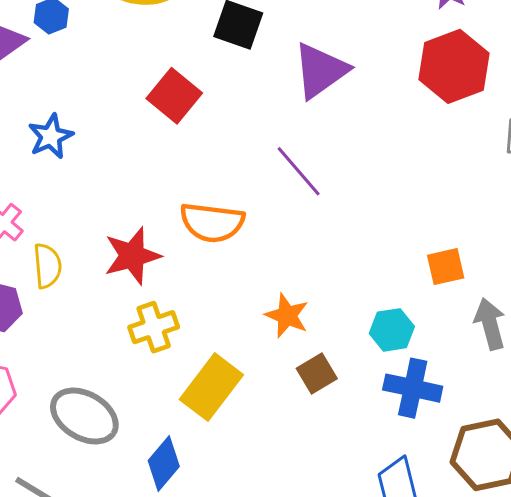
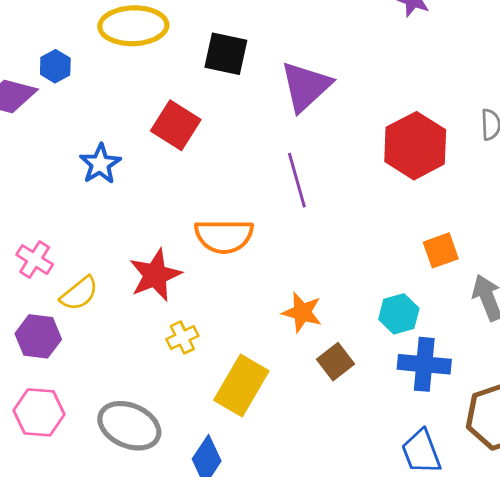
red hexagon: (454, 66) -> (415, 146), moved
blue star: (51, 136) -> (100, 164), moved
purple line: (299, 171) -> (297, 180), turned 32
yellow semicircle: (47, 266) -> (79, 293), turned 63
yellow cross: (154, 327) -> (182, 337), size x0.7

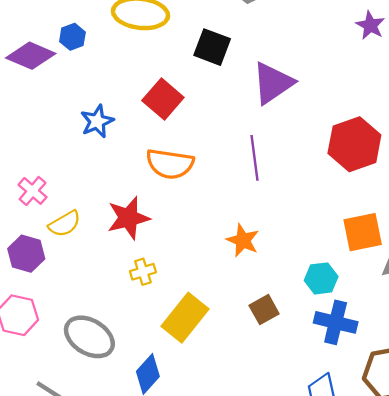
orange semicircle: (224, 236) -> (170, 164), moved
orange square: (441, 250) -> (363, 232), size x1.4
orange star: (302, 312) -> (243, 240), moved

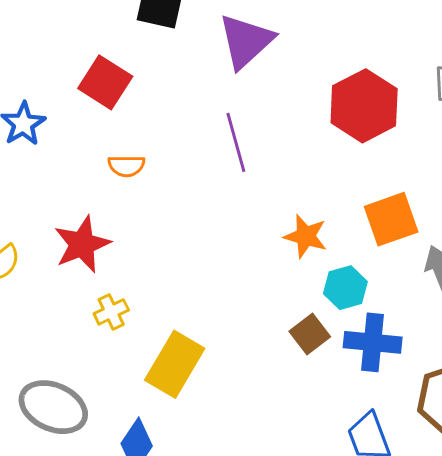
orange semicircle: (170, 164) -> (126, 166), size x0.6
orange star: (243, 240) -> (306, 236), moved
brown square: (264, 310) -> (310, 334), moved

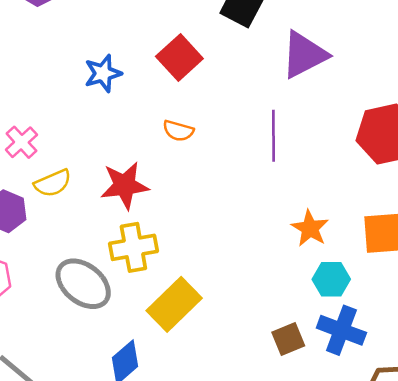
yellow cross: (111, 312) -> (133, 247), size x1.6
brown square: (310, 334) -> (288, 339), moved
gray ellipse: (53, 407) -> (83, 284), moved

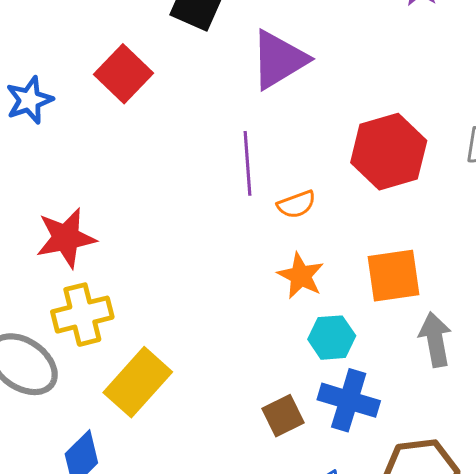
orange semicircle: (178, 131) -> (296, 204), moved, turned -32

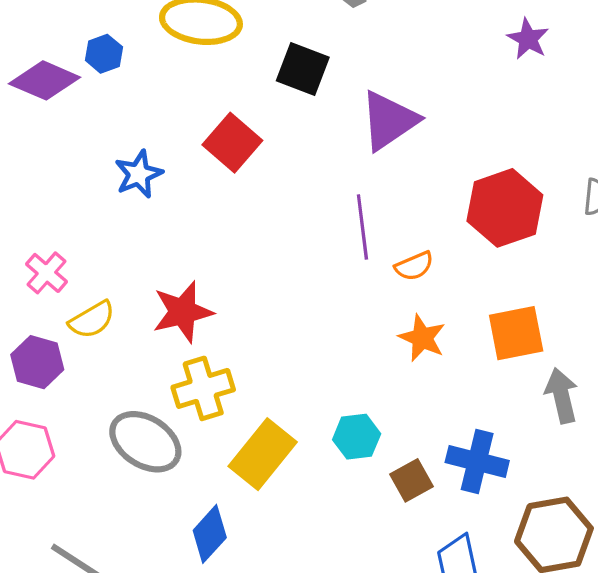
cyan hexagon: (332, 338) -> (357, 437), moved

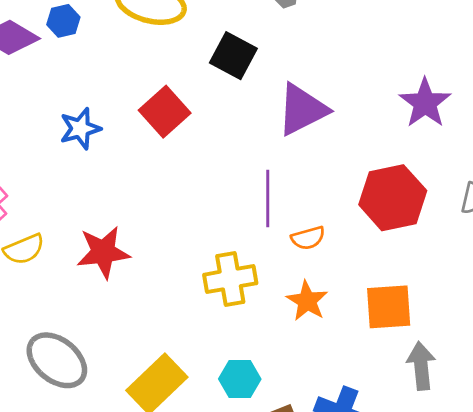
purple star: (528, 39) -> (425, 103), moved, size x1.4
yellow cross: (203, 388) -> (230, 279), moved

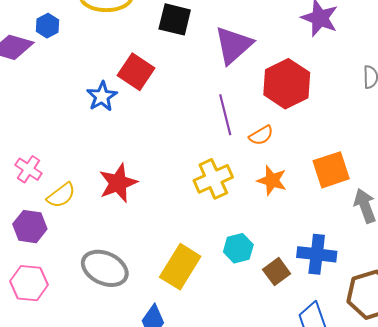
blue star: (80, 129) -> (102, 96), moved
red hexagon: (393, 198) -> (287, 84), moved

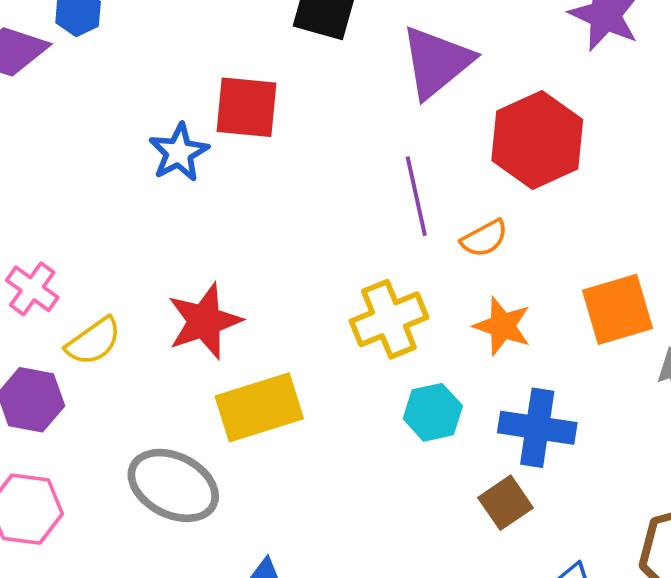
red square: (136, 72) -> (246, 107), turned -30
cyan hexagon: (238, 248) -> (433, 412), moved
blue cross: (317, 254) -> (537, 428), moved
yellow rectangle: (180, 267) -> (259, 407), moved, turned 39

